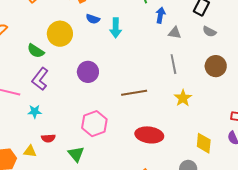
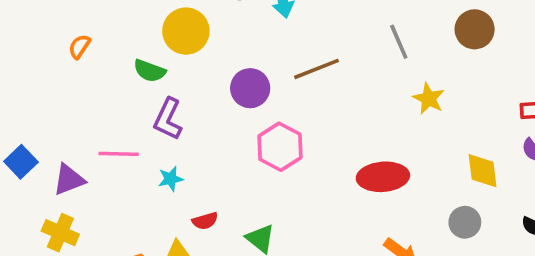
brown line: (134, 93) -> (316, 69), moved
pink hexagon: (94, 124) -> (280, 147), moved

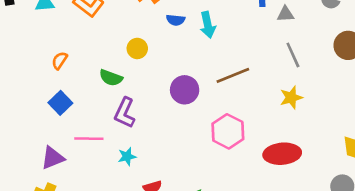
yellow circle: (186, 31) -> (137, 48), size x0.6
yellow star: (429, 99) -> (291, 97), moved, turned 30
pink hexagon: (280, 147) -> (228, 131), moved
blue square: (21, 162) -> (60, 103), moved

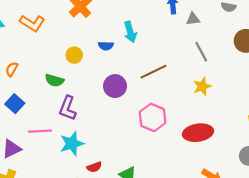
blue semicircle: (176, 20) -> (106, 46), moved
cyan star: (127, 157) -> (72, 144), size x1.6

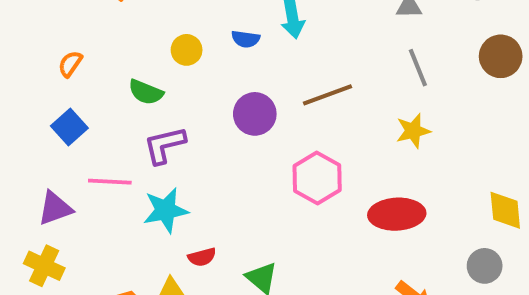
purple L-shape: (68, 108) -> (164, 145), turned 50

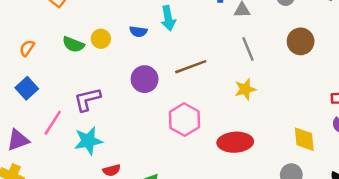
green semicircle: (146, 92) -> (73, 44), moved
pink line: (110, 182) -> (53, 123), turned -60

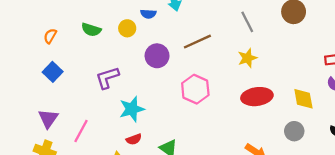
yellow circle: (101, 39) -> (127, 28), moved
pink line: (53, 123) -> (81, 131), moved
purple triangle: (18, 140) -> (48, 119), turned -30
cyan star: (88, 141) -> (132, 109), moved
red ellipse: (235, 142) -> (257, 97), moved

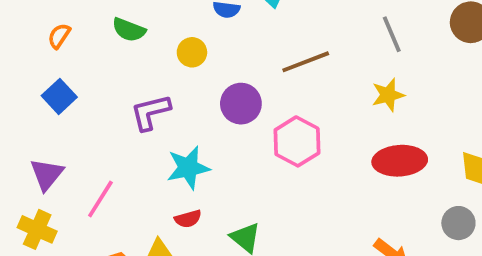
yellow circle: (127, 28) -> (192, 52), moved
purple circle: (157, 56) -> (241, 104), moved

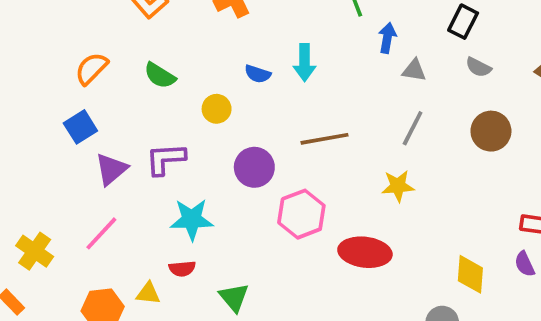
gray line: (392, 34) -> (413, 128), turned 39
orange semicircle: (59, 36) -> (91, 69), size x1.4
red ellipse: (400, 161) -> (365, 252), moved
purple triangle: (47, 174) -> (111, 169), moved

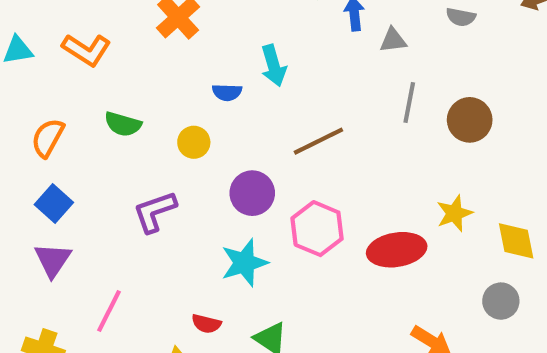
brown circle: (491, 131) -> (470, 120), moved
purple triangle: (111, 169) -> (53, 260), moved
yellow star: (398, 186) -> (454, 213), moved
cyan star: (192, 219) -> (244, 263), moved
red semicircle: (182, 269) -> (206, 324), turned 35

